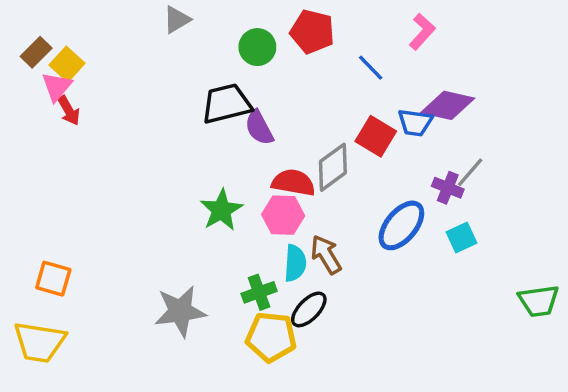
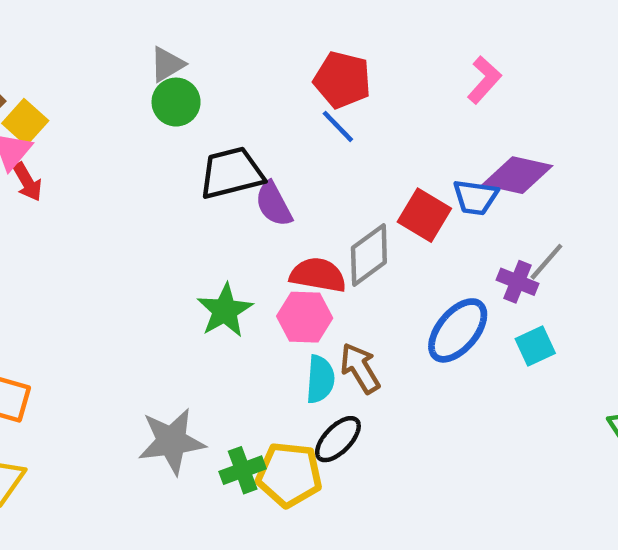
green circle: (257, 47) -> (176, 102), moved
blue line: (371, 68) -> (338, 126), moved
green cross: (259, 292) -> (243, 470), moved

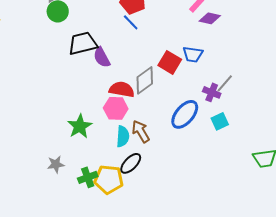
purple diamond: (518, 175) -> (210, 18), moved, size x0.7
green star: (225, 310) -> (80, 126), moved
gray star: (172, 441) -> (56, 164), size x0.6

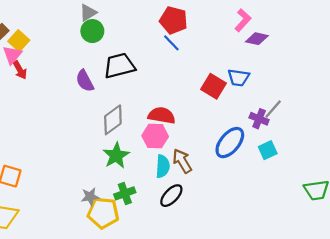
purple semicircle: (102, 57) -> (85, 81), moved
gray diamond: (145, 80) -> (113, 120), moved
green cross: (88, 177) -> (125, 193), moved
yellow pentagon: (109, 179) -> (103, 213), moved

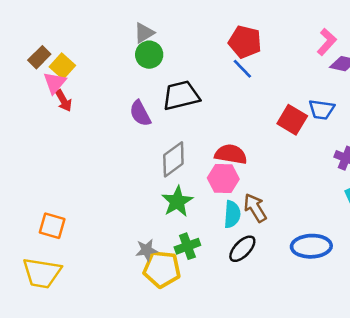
blue ellipse: (230, 143) -> (311, 246), moved, turned 48

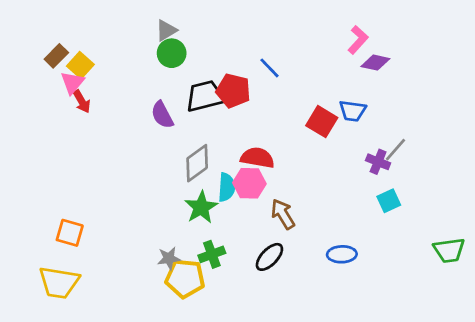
red pentagon: (245, 42) -> (233, 91), moved
cyan semicircle: (232, 214) -> (227, 187), moved
blue ellipse: (311, 246) -> (342, 254), size x0.7

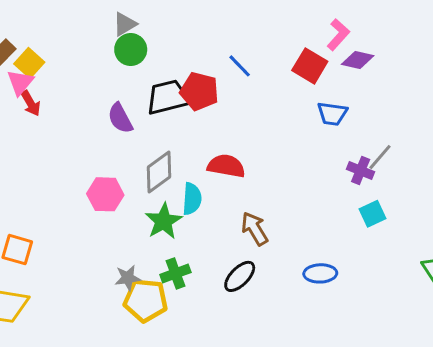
red square: (322, 122) -> (310, 66), moved
pink hexagon: (249, 183) -> (105, 194), moved

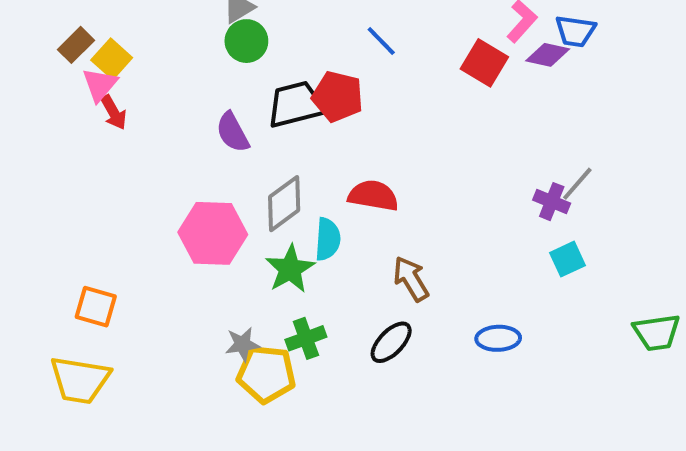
blue line: (240, 66) -> (381, 41), moved
blue trapezoid: (332, 114) -> (575, 31), moved
pink hexagon: (105, 194) -> (213, 233), size x1.4

